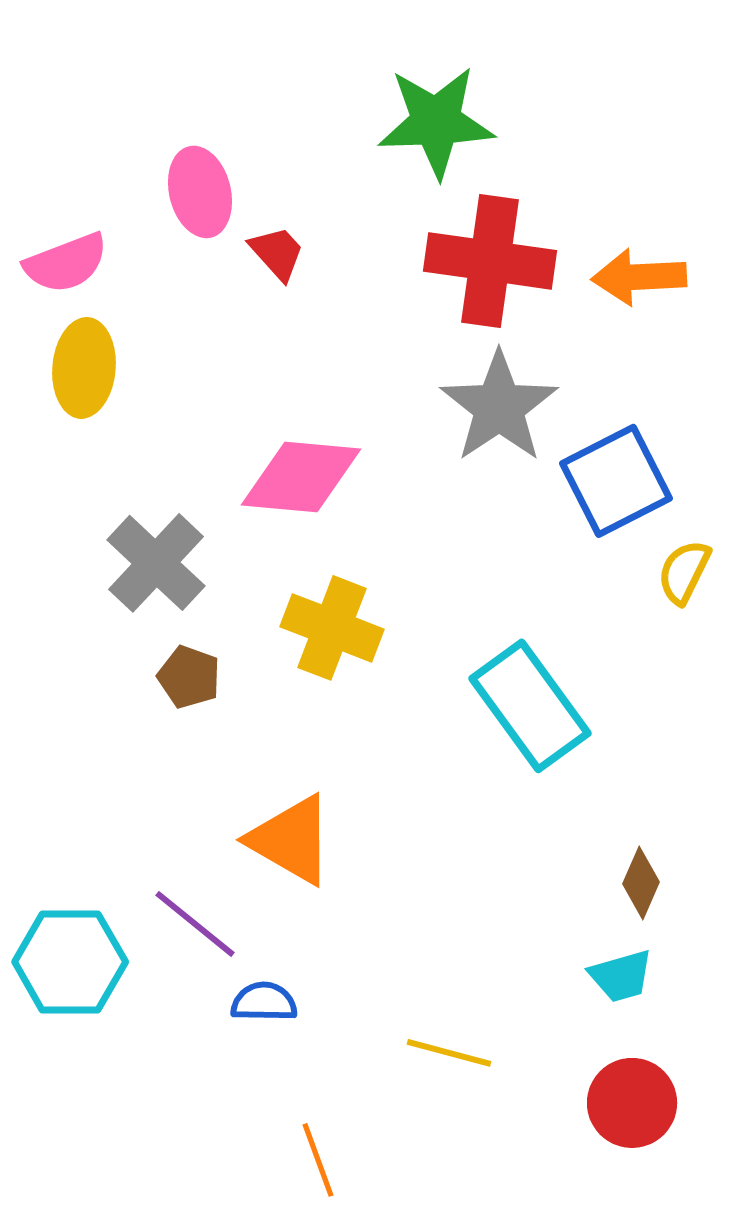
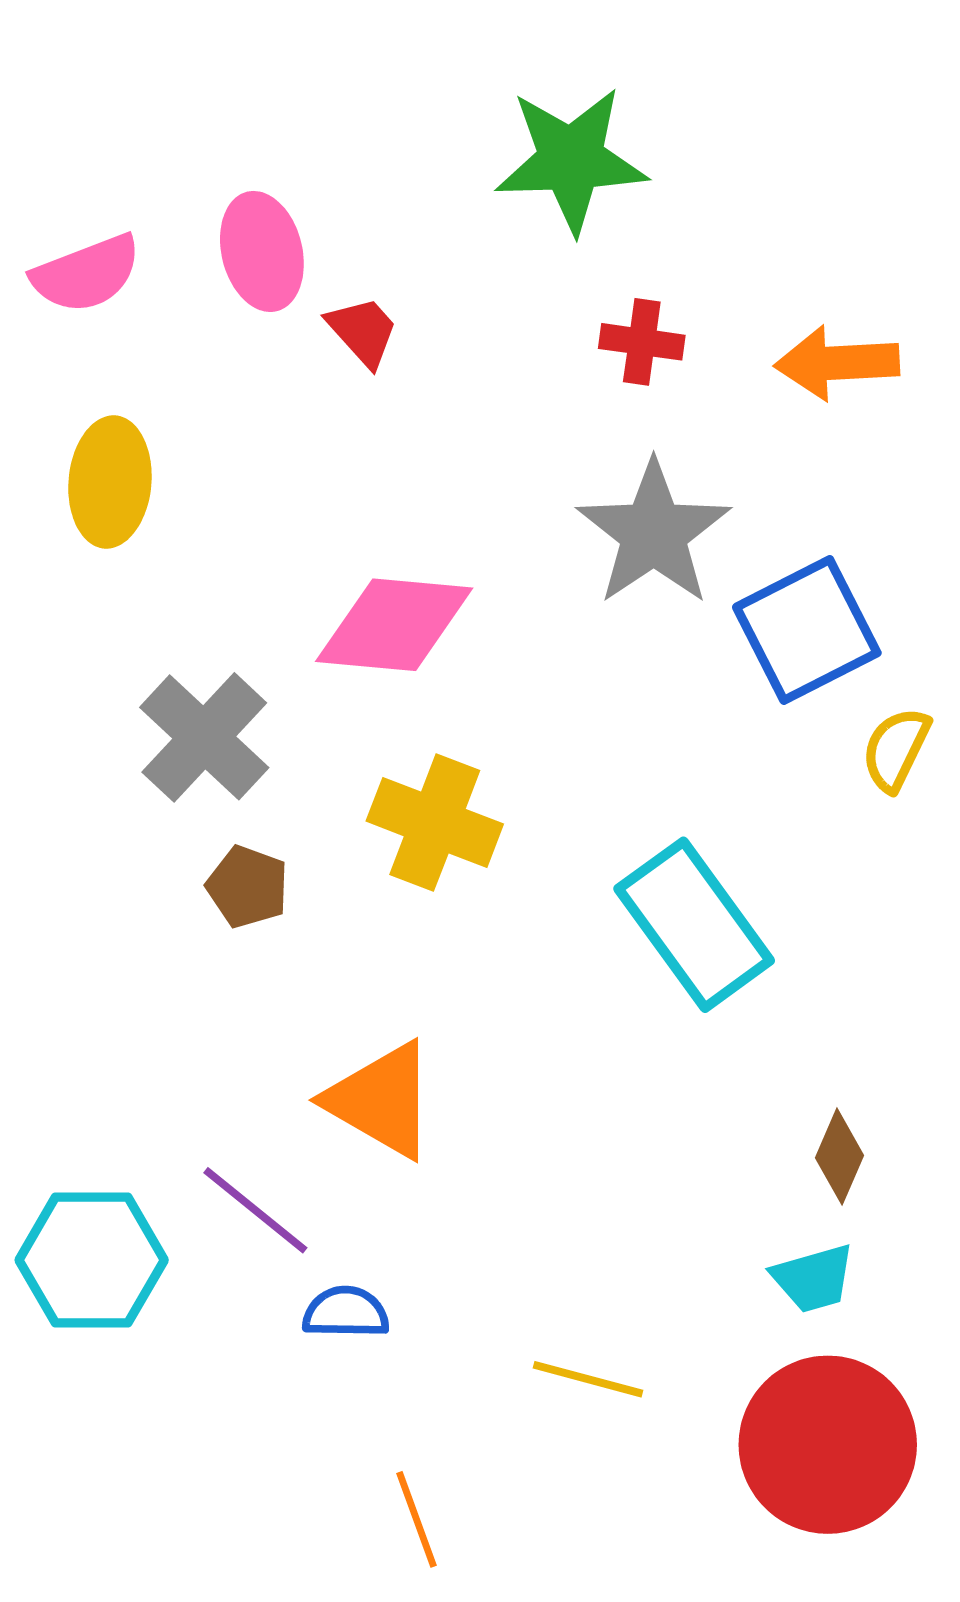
red cross: (490, 261) -> (642, 342), size x0.5
pink semicircle: (66, 263) -> (86, 274), moved
red circle: (632, 1103) -> (828, 1445), size x1.5

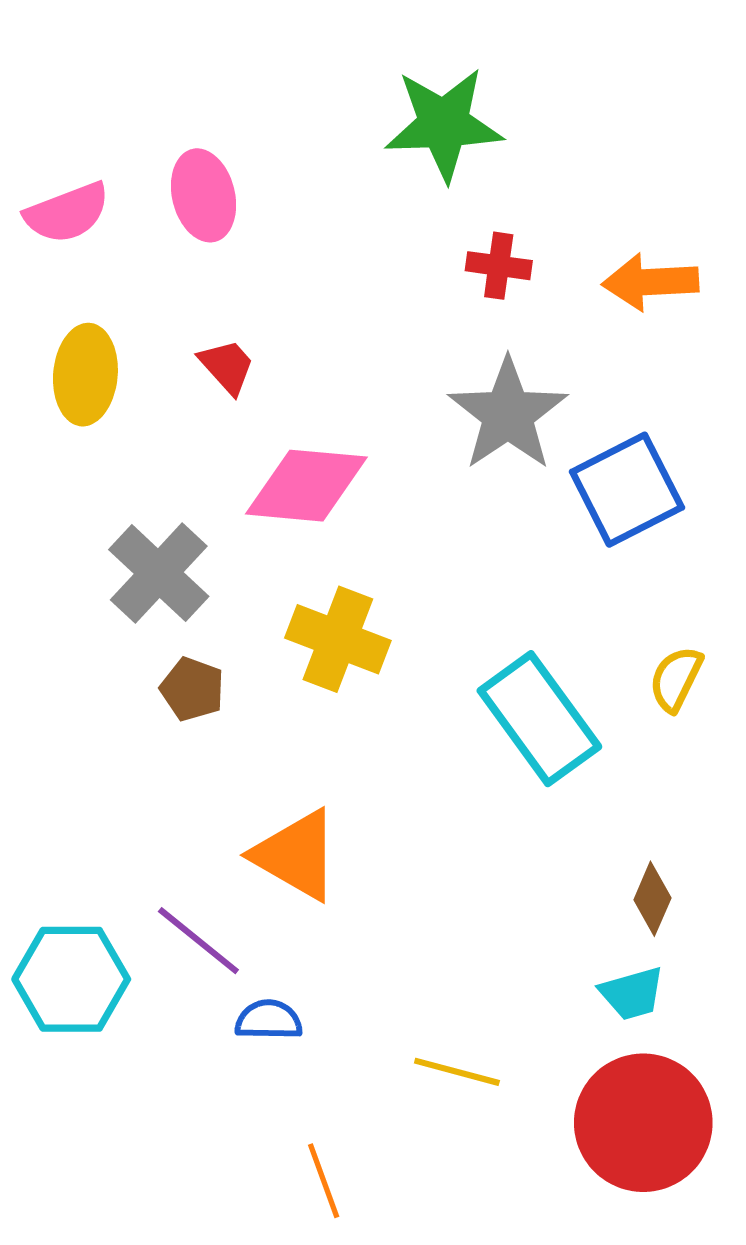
red trapezoid: (363, 331) -> (227, 366), moved
yellow semicircle: (896, 749) -> (676, 679), moved

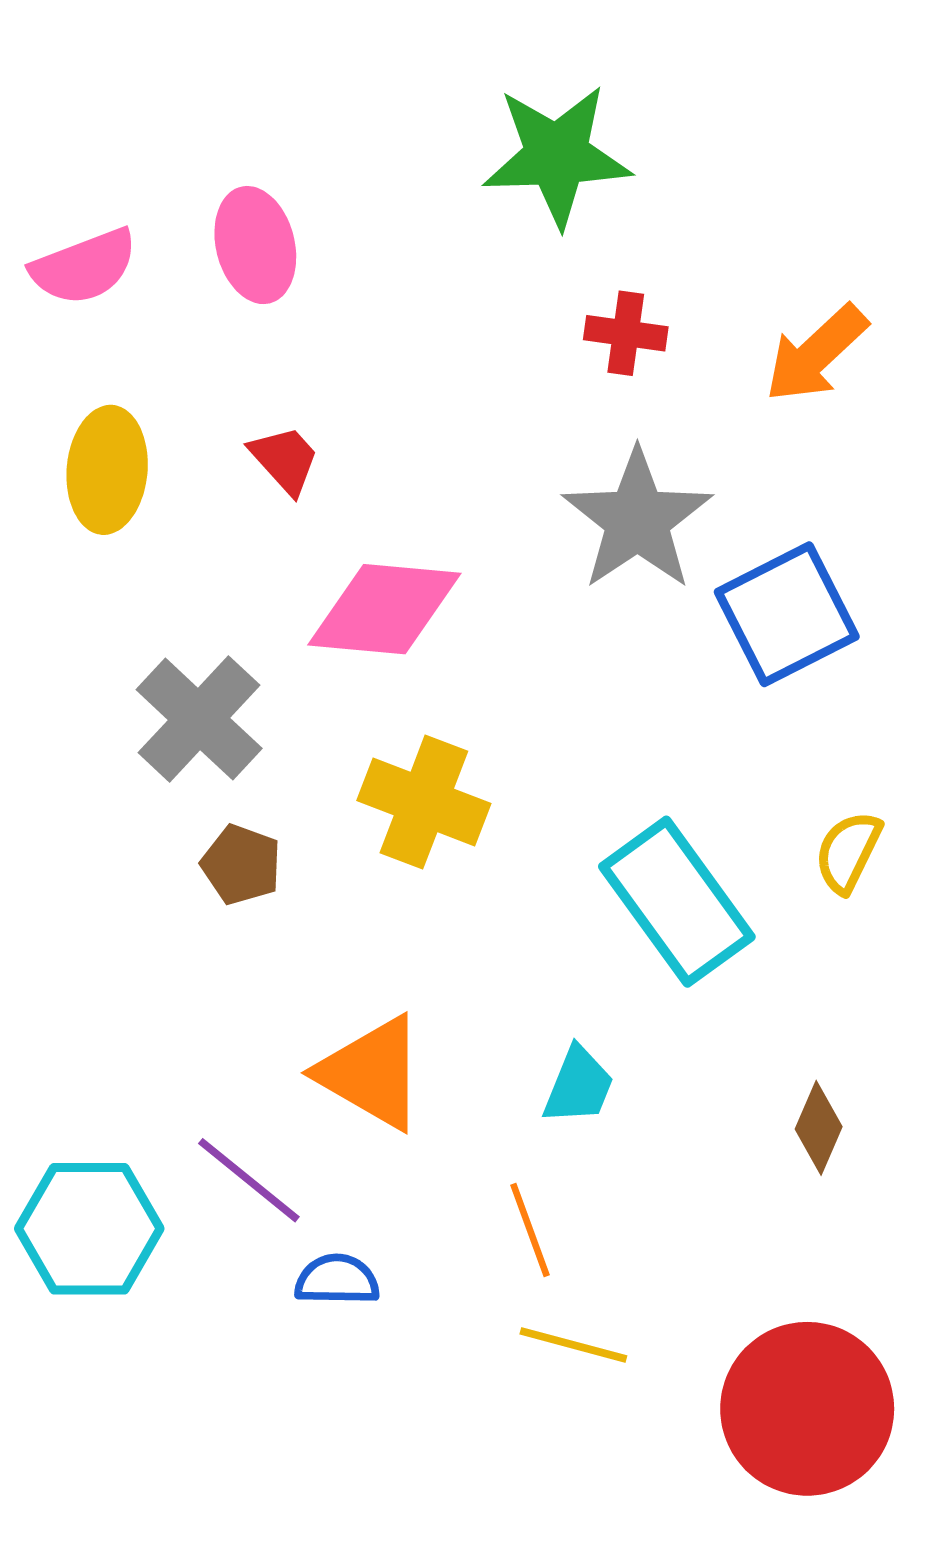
orange arrow: (650, 282) -> (816, 354), turned -40
cyan trapezoid: (632, 993) -> (579, 1086), moved, turned -52
orange line: (324, 1181) -> (530, 1230), moved

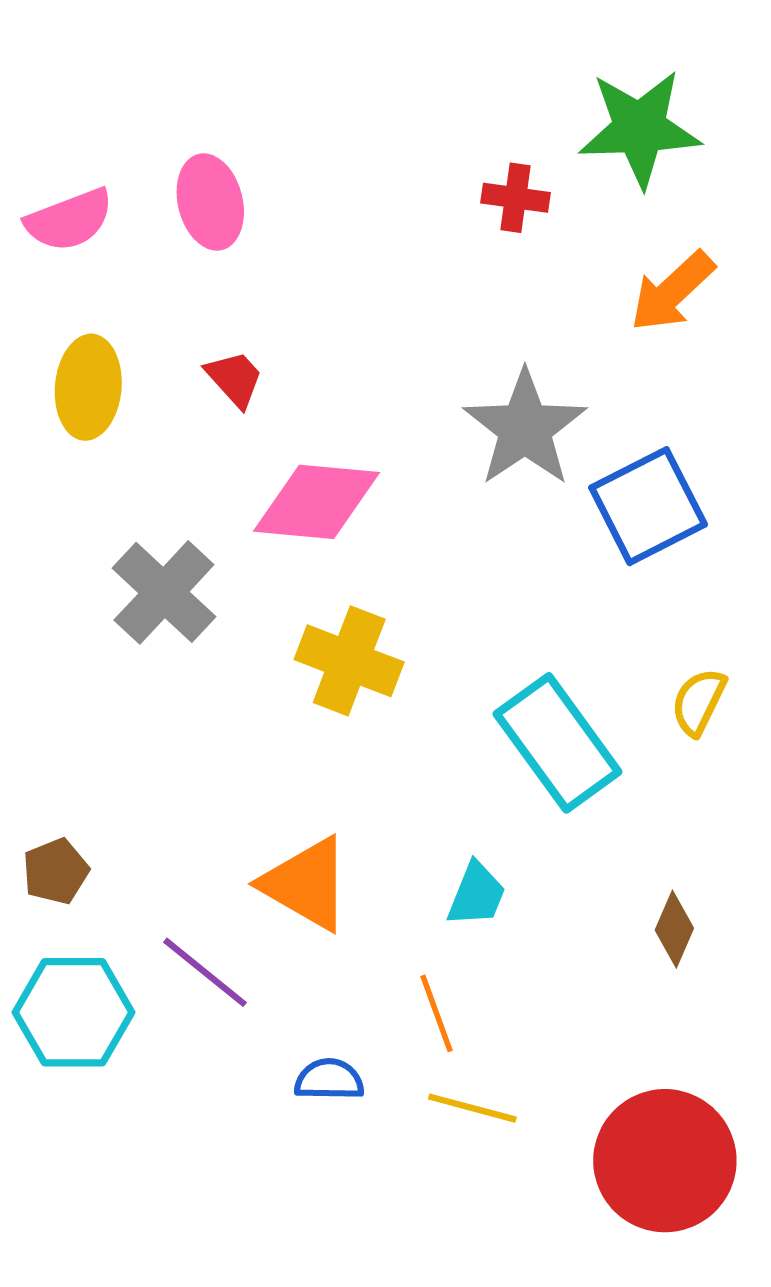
green star: (557, 156) -> (640, 128), moved
red cross: (626, 333) -> (515, 198), moved
brown pentagon: (241, 865) -> (56, 871), moved, turned 30
blue semicircle: (337, 1280) -> (329, 1080), moved

